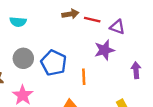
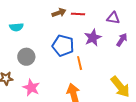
purple triangle: (117, 27) -> (113, 18), moved
blue pentagon: (54, 63) -> (63, 46), moved
purple arrow: (136, 70) -> (122, 40), moved, turned 48

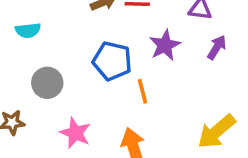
yellow arrow: (120, 87) -> (217, 131), turned 90
pink star: (31, 88) -> (75, 133), moved

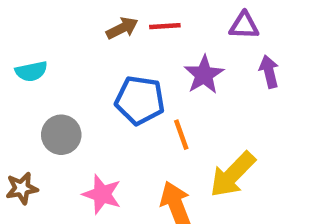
purple arrow: (217, 47) -> (269, 72), turned -40
yellow arrow: (217, 131) -> (233, 175), moved

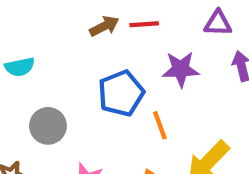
purple star: (204, 75) -> (181, 69), turned 30
blue pentagon: (140, 100) -> (121, 93), turned -30

